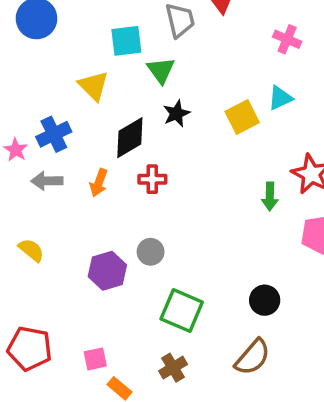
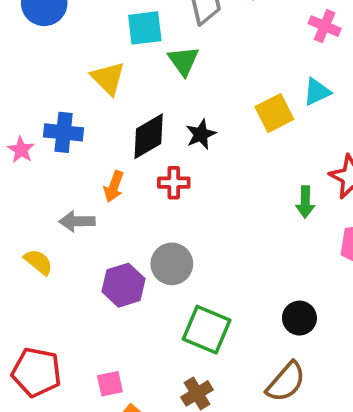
black star: (176, 114) -> (201, 134), moved
blue cross: (54, 134) -> (64, 132), turned 32
gray arrow: (47, 181) -> (77, 221), moved
gray circle: (151, 252) -> (172, 264), size x1.4

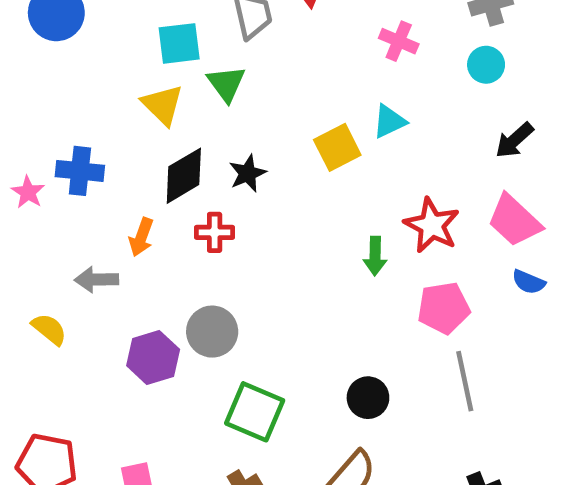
yellow triangle: (108, 78) -> (163, 105), moved

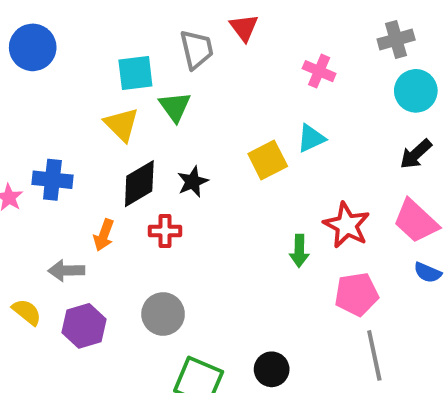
cyan circle: (486, 65) -> (416, 91), moved, size x1.4
purple hexagon: (153, 358) -> (84, 326), moved
black circle: (368, 398) -> (272, 369), moved

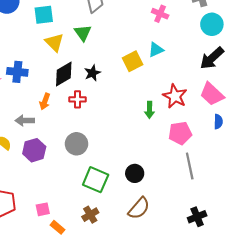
cyan square: (135, 73) -> (44, 15), moved
black arrow: (416, 154) -> (212, 58), size x1.4
blue semicircle: (428, 273) -> (218, 122), turned -112

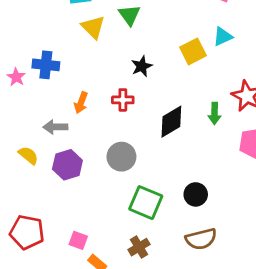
black diamond: (64, 74) -> (171, 122), moved
brown semicircle: (139, 208) -> (201, 239), turned 35
pink square: (43, 209) -> (78, 240), turned 32

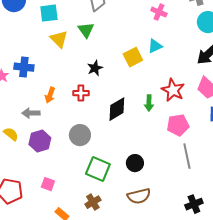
pink square: (78, 240) -> (48, 184), moved

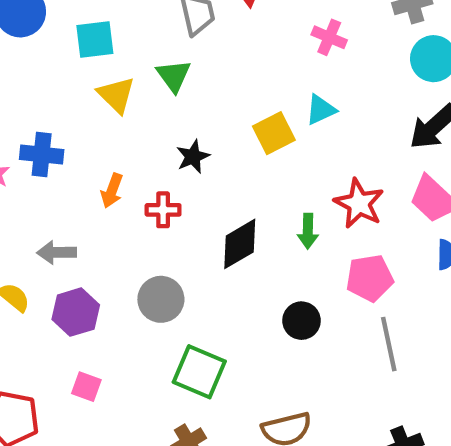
orange arrow: (50, 95) -> (112, 191), moved
black circle: (135, 163) -> (301, 321), moved
pink square: (48, 184) -> (86, 387), moved

